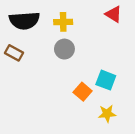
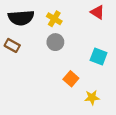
yellow cross: (63, 22) -> (54, 19), turned 32
cyan square: (106, 80) -> (99, 57), moved

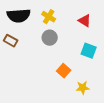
red triangle: (97, 12) -> (85, 21), moved

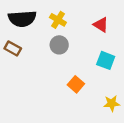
yellow star: (83, 88) -> (112, 103), moved

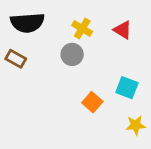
yellow cross: (58, 20) -> (82, 28), moved
cyan square: (106, 60) -> (127, 88), moved

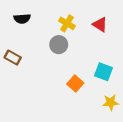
black semicircle: (27, 23) -> (22, 19), size x0.6
brown rectangle: (16, 59) -> (13, 58), moved

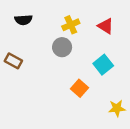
yellow cross: (67, 23) -> (71, 25), turned 35
cyan square: (104, 72) -> (103, 65), moved, turned 30

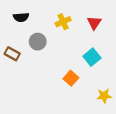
red triangle: (106, 26) -> (94, 23), turned 32
gray circle: (62, 47) -> (38, 42), moved

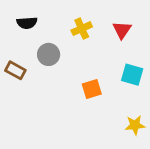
cyan square: (92, 57) -> (132, 75), moved, turned -35
orange square: (71, 78) -> (92, 89), moved, turned 32

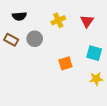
brown rectangle: (15, 70) -> (11, 40), moved
yellow star: (135, 125) -> (96, 79), moved

